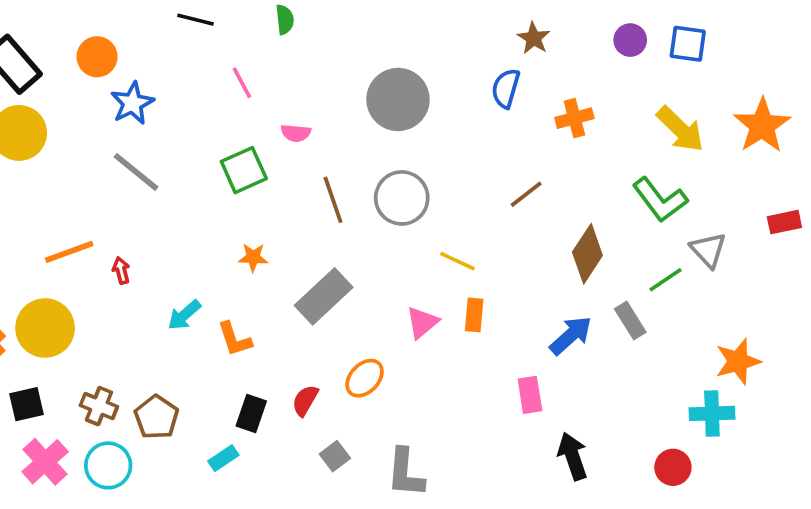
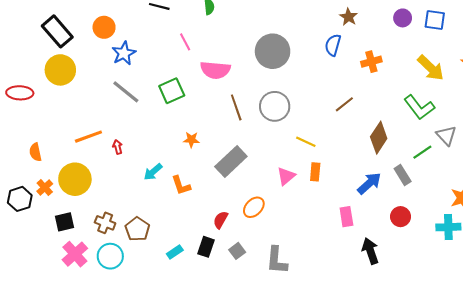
pink semicircle: (296, 133) -> (215, 70), size x1.8
green square: (244, 170) -> (172, 91), moved
black rectangle: (251, 413) -> (206, 247), moved
red circle: (673, 467) -> (401, 217), moved

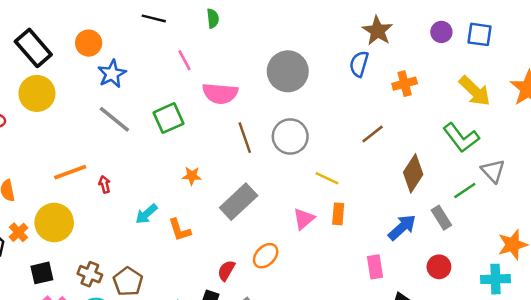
brown star: (349, 17) -> (377, 31), size x1.4

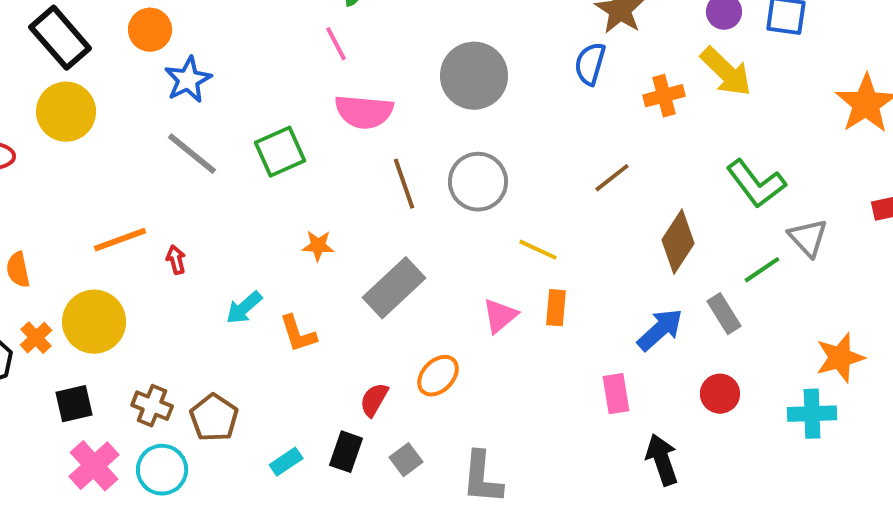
pink line: (184, 60) -> (336, 44), moved
yellow arrow: (475, 91) -> (726, 72), moved

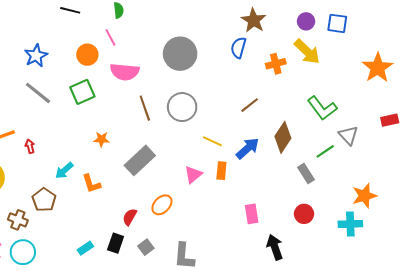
orange circle: (150, 30) -> (87, 55), moved
blue arrow: (660, 330) -> (248, 148), moved
brown pentagon: (214, 418) -> (44, 200), moved

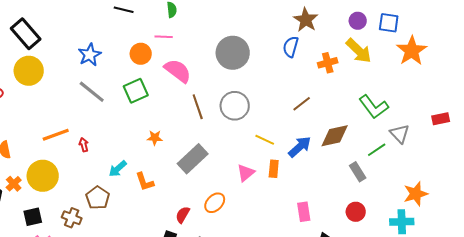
pink line: (111, 38) -> (164, 37), turned -60
orange star: (378, 68) -> (412, 51), moved
pink semicircle: (125, 72) -> (178, 71), turned -148
brown diamond: (283, 137) -> (335, 136), turned 44

